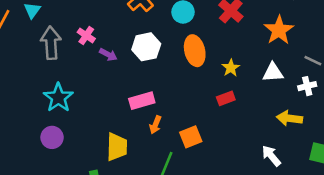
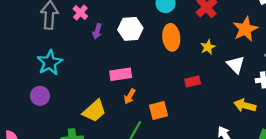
purple arrow: (108, 55) -> (97, 31), turned 72
yellow star: (231, 68) -> (208, 47), moved
white triangle: (273, 73) -> (236, 65), turned 42
yellow trapezoid: (117, 147) -> (94, 111), turned 40

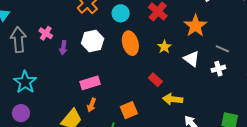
red rectangle: (193, 81) -> (155, 80), turned 64
orange arrow: (130, 96) -> (92, 105), moved
yellow arrow: (245, 105) -> (173, 99), moved

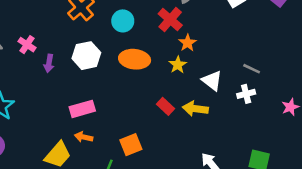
orange star: (195, 26) -> (188, 43), moved, size x0.6
orange ellipse: (130, 43) -> (135, 59), turned -70
yellow arrow: (173, 99) -> (195, 109), moved
orange arrow: (92, 105) -> (84, 137), turned 80

